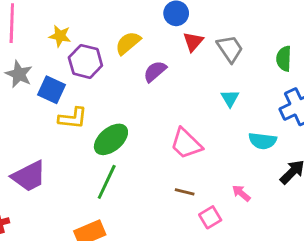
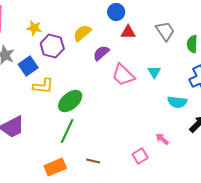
red triangle: (193, 42) -> (128, 32), turned 49
gray trapezoid: (230, 49) -> (165, 31), moved
blue square: (51, 90) -> (28, 66), turned 30
pink trapezoid: (186, 144) -> (123, 75), moved
brown line: (185, 192) -> (93, 161), moved

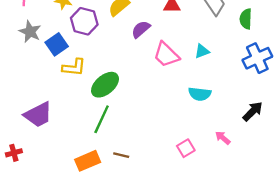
cyan triangle: (154, 72) -> (202, 51), turned 40
cyan semicircle: (177, 102) -> (200, 94), moved
pink arrow: (162, 139) -> (223, 138), moved
brown line: (93, 161) -> (121, 155), moved

